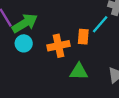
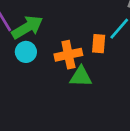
green triangle: (79, 72) -> (81, 77), moved

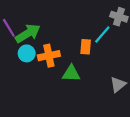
orange cross: (68, 55) -> (49, 56), moved

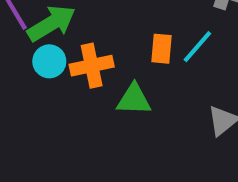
cyan line: (102, 34) -> (197, 47), moved

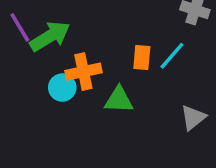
cyan circle: (49, 61) -> (62, 88), moved

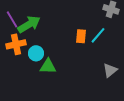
orange cross: (83, 72) -> (16, 44), moved
green triangle: (119, 100) -> (48, 66), moved

